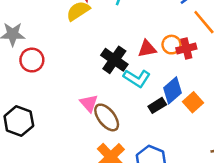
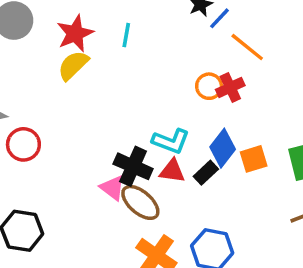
red triangle: (147, 49) -> (172, 171), moved, turned 30
black cross: (114, 60) -> (133, 166), moved
orange square: (193, 102) -> (254, 159), turned 36

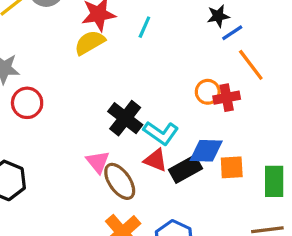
blue diamond: (223, 148) -> (206, 151), turned 40
black cross: (133, 166) -> (125, 118), moved
black rectangle: (206, 173) -> (185, 169), size x1.4

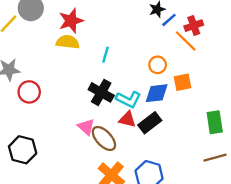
cyan line: (144, 27) -> (106, 55), moved
yellow semicircle: (90, 43) -> (68, 42), turned 45
red cross: (227, 98) -> (194, 26), moved
blue diamond: (206, 151) -> (157, 93), moved
orange square: (232, 167) -> (182, 82), moved

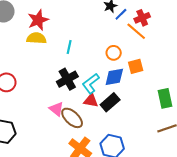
black cross: (101, 92) -> (67, 79), turned 35
cyan L-shape: (128, 99) -> (91, 84), turned 120

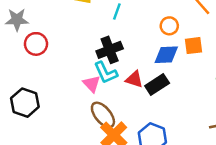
cyan L-shape: (91, 84) -> (106, 73), moved, turned -85
brown ellipse: (72, 118) -> (103, 115), moved

